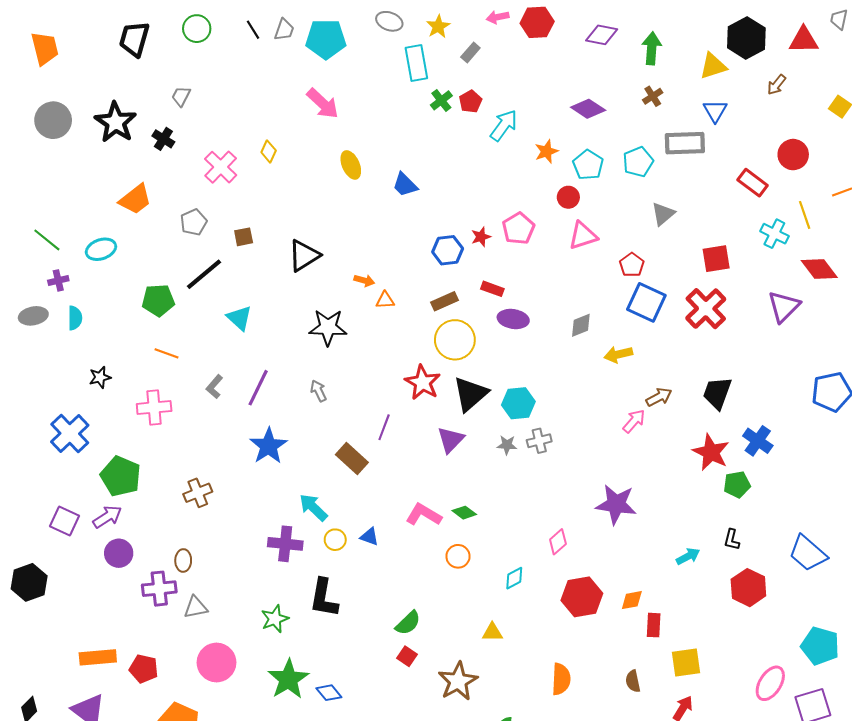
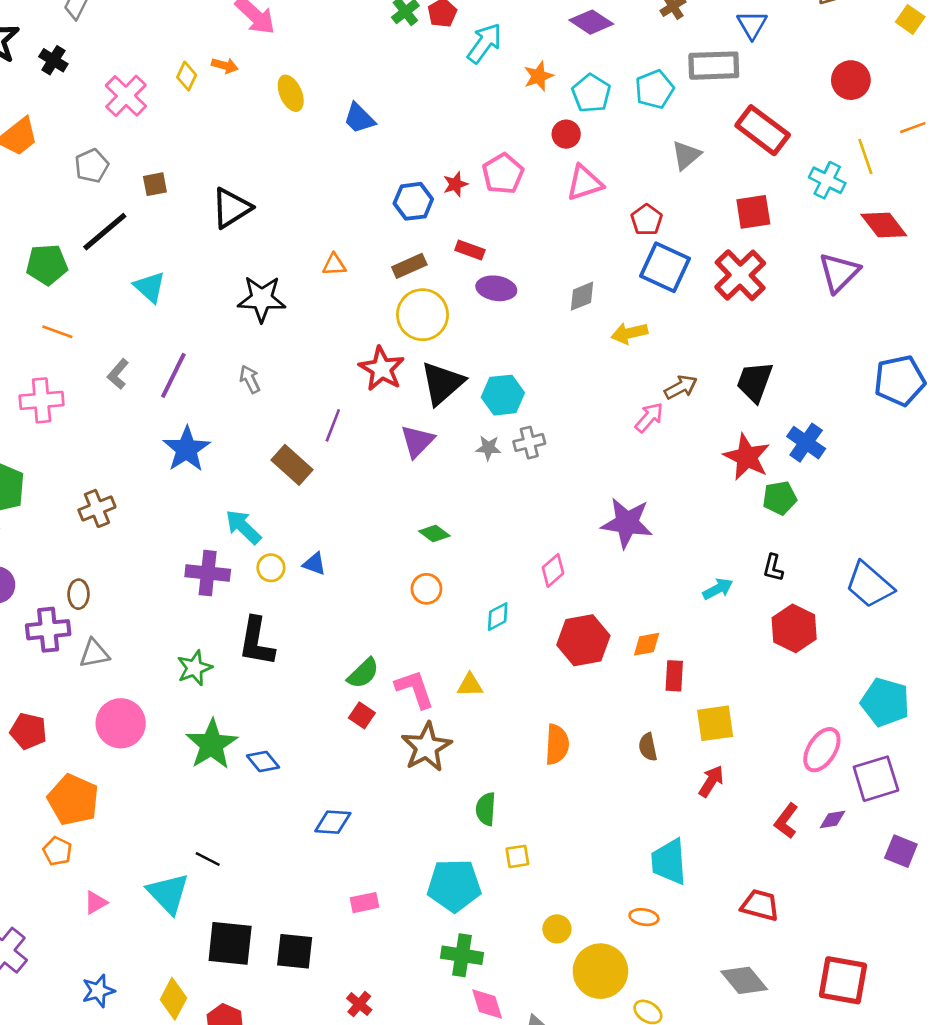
red rectangle: (753, 183) -> (763, 130), moved, size x1.4
orange arrow: (364, 280) -> (225, 66), moved
pink L-shape: (424, 515) -> (415, 689), moved, turned 40

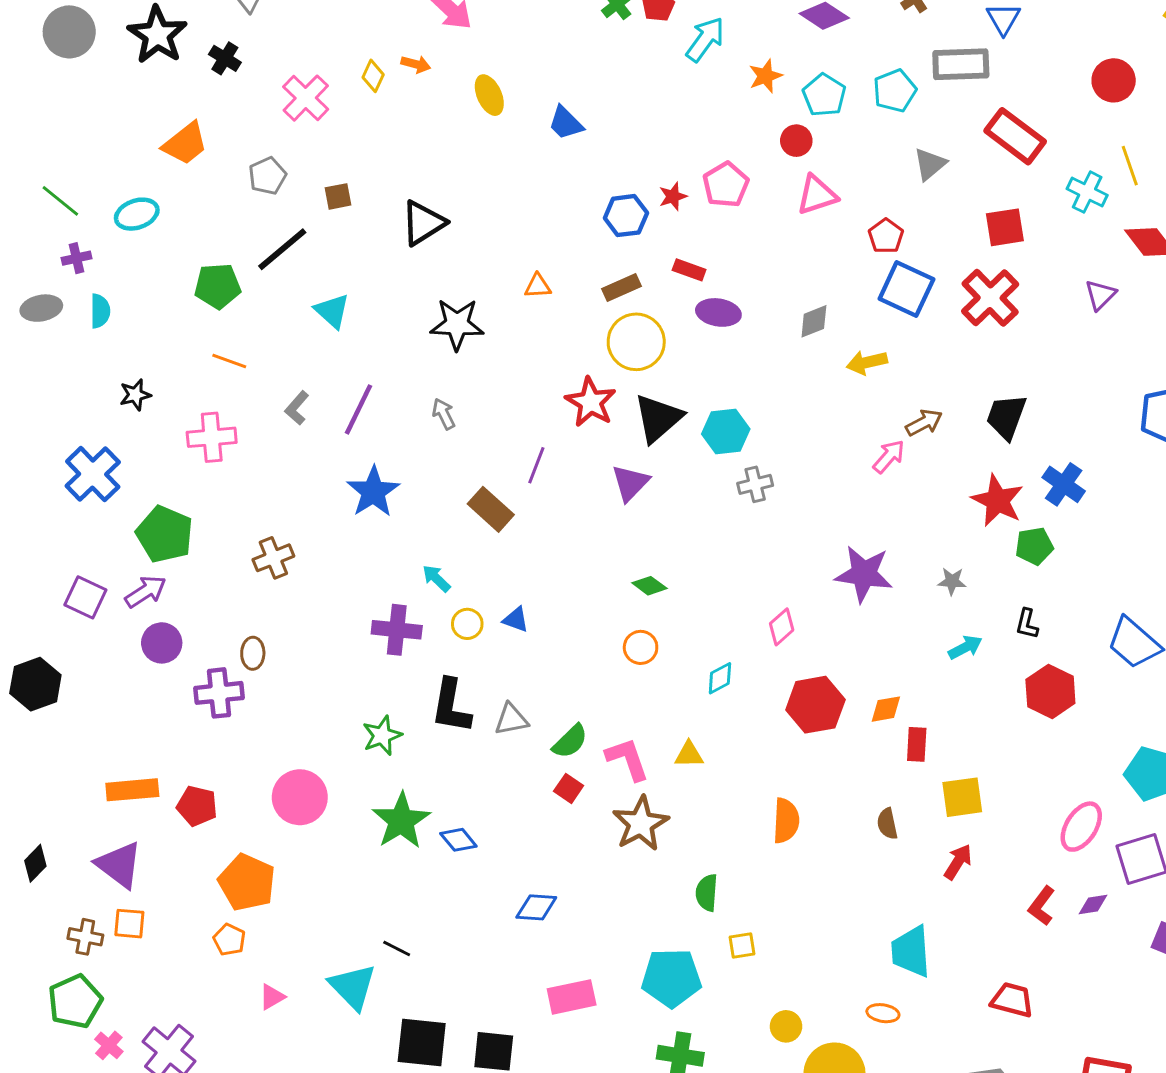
purple triangle: (839, 273) -> (1100, 295), size x0.7
gray star: (488, 448) -> (952, 581), moved
cyan arrow: (243, 527) -> (436, 578), size x0.7
gray triangle: (94, 653) -> (511, 719), moved
pink rectangle: (365, 903) -> (572, 997), size x1.5

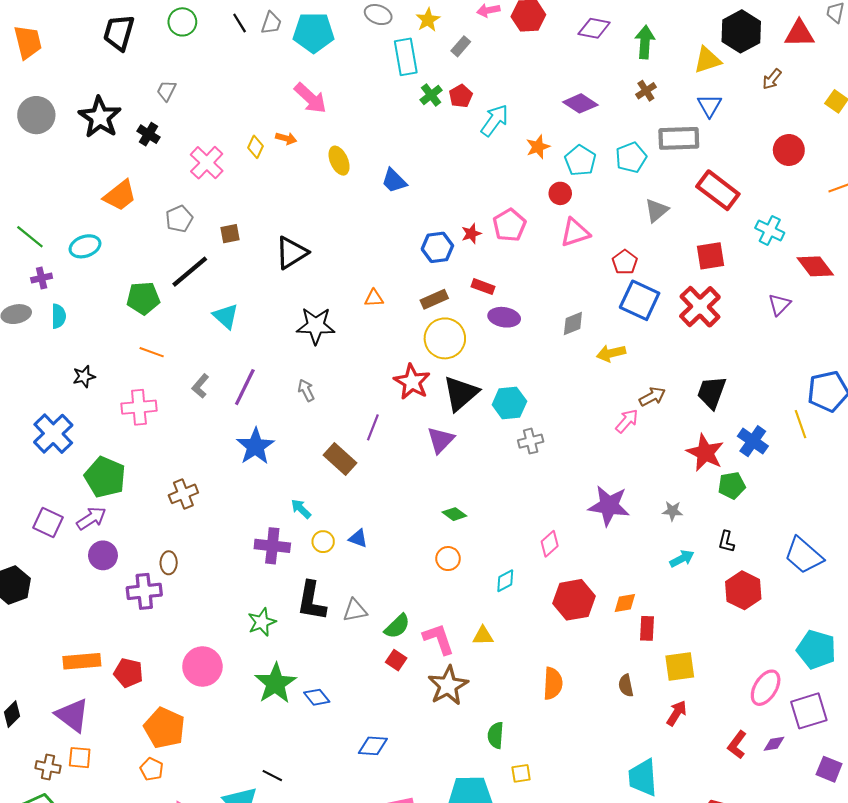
yellow line: (1130, 166) -> (800, 424), moved

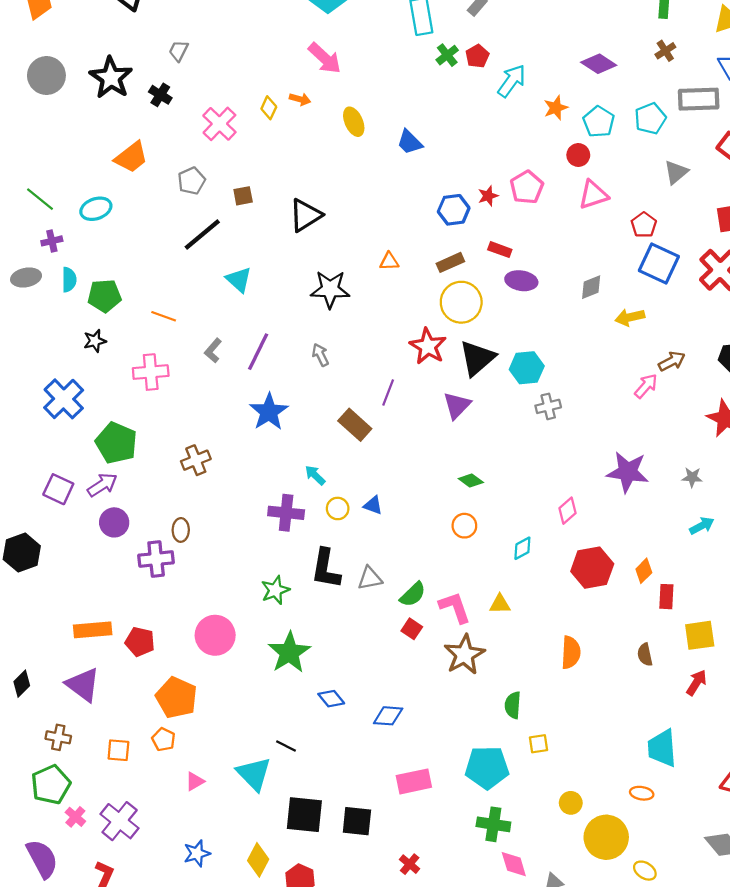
green pentagon: (143, 298) -> (104, 296), moved
orange diamond: (625, 603) -> (644, 571), turned -35
blue diamond: (317, 697) -> (331, 699), moved
orange square: (80, 758) -> (118, 750), moved

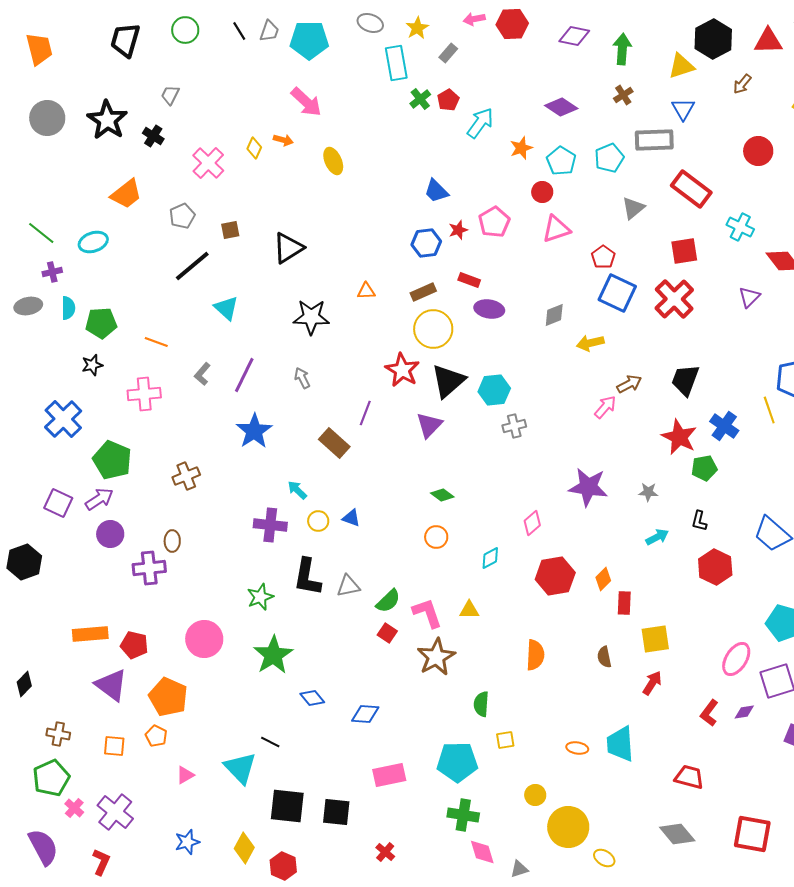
blue trapezoid: (410, 142) -> (436, 191), moved
purple triangle: (83, 685) -> (111, 685), moved
orange ellipse: (642, 793) -> (577, 748), moved

